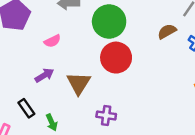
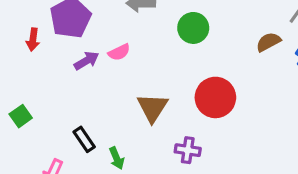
green circle: (109, 21) -> (193, 28), size x0.7
red circle: (116, 58) -> (215, 97), moved
purple arrow: (44, 75) -> (86, 61), moved

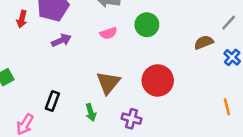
pink semicircle: (119, 52) -> (108, 33), moved
black rectangle: (84, 139) -> (52, 101), turned 48
green arrow: (117, 158) -> (91, 112), moved

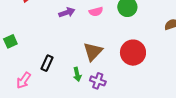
purple arrow: (61, 40) -> (67, 12), moved
purple cross: (132, 119) -> (98, 81), moved

